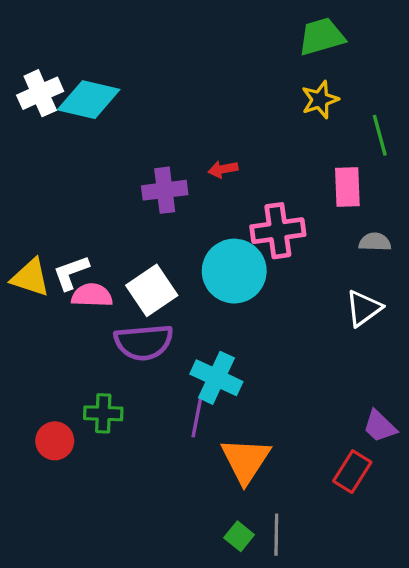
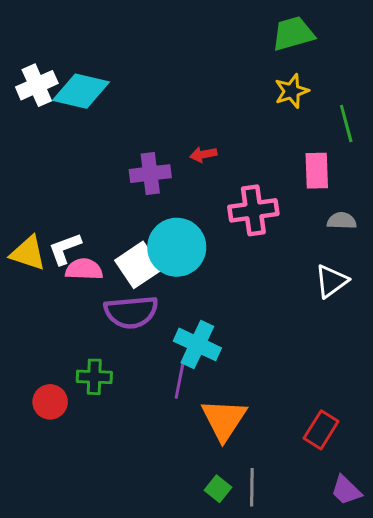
cyan circle: (234, 271) -> (177, 247), moved
purple trapezoid: (380, 426) -> (346, 490), moved

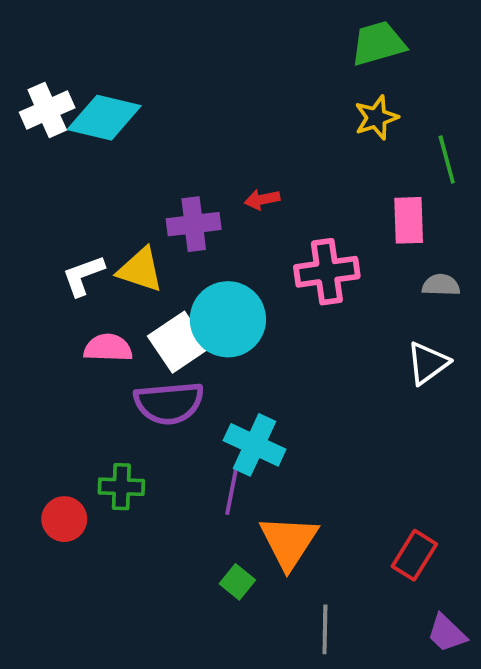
white L-shape: (65, 249) -> (83, 276), moved
yellow triangle: (28, 253) -> (140, 270), moved
green square: (218, 489) -> (237, 582), moved

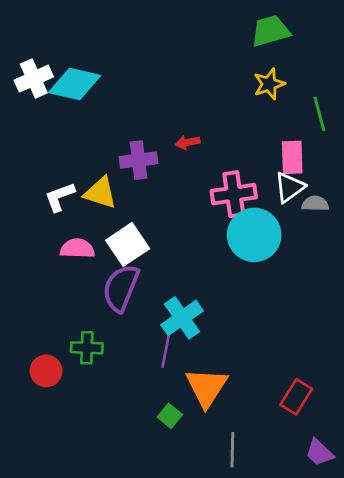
cyan circle: (228, 319) -> (254, 235), moved
white triangle: (428, 363) -> (289, 187), moved
purple semicircle: (169, 403) -> (121, 288), turned 117
cyan cross: (255, 445) -> (182, 318), turned 30

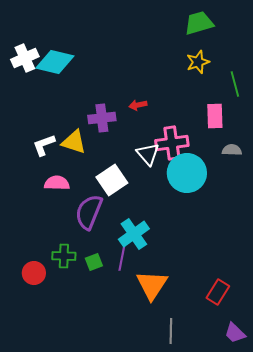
white triangle: (289, 187) -> (148, 154), moved, turned -35
white square: (128, 244) -> (112, 180), moved
green square: (170, 416) -> (94, 262), moved, turned 30

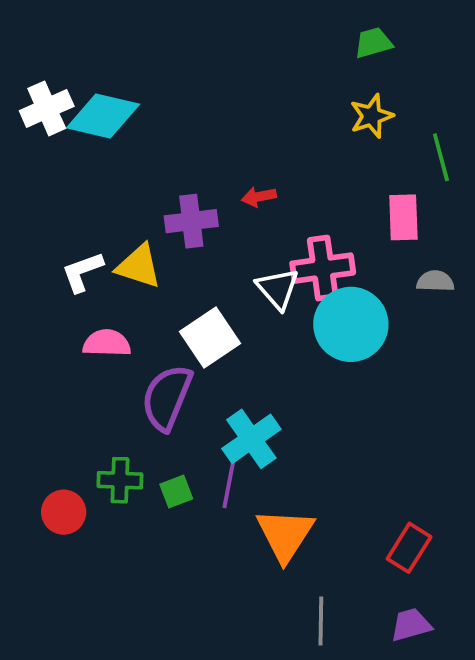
green trapezoid: (199, 23) -> (373, 43), size x0.7
purple trapezoid: (235, 333) -> (411, 625), moved, turned 120

